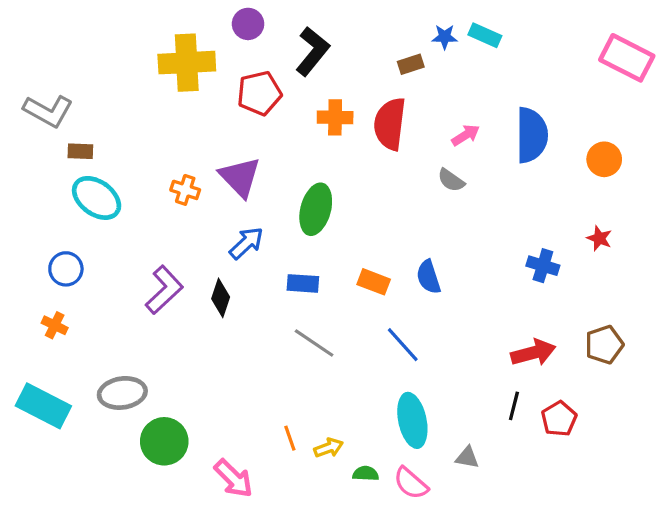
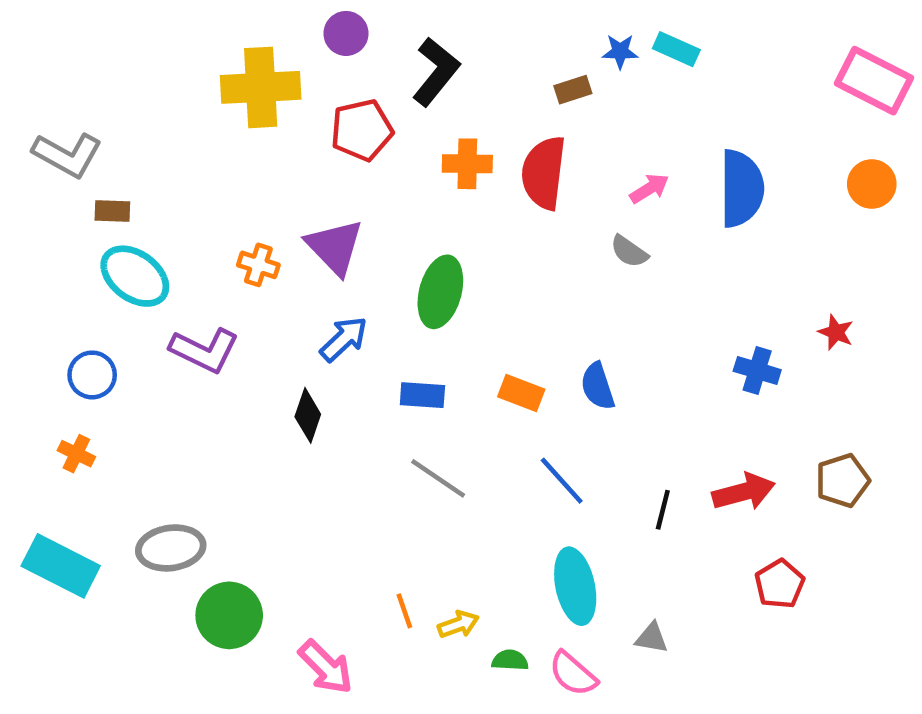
orange circle: (604, 159) -> (872, 184), moved
purple L-shape: (164, 290) -> (204, 350), moved, turned 69
black line: (514, 406) -> (663, 510), moved

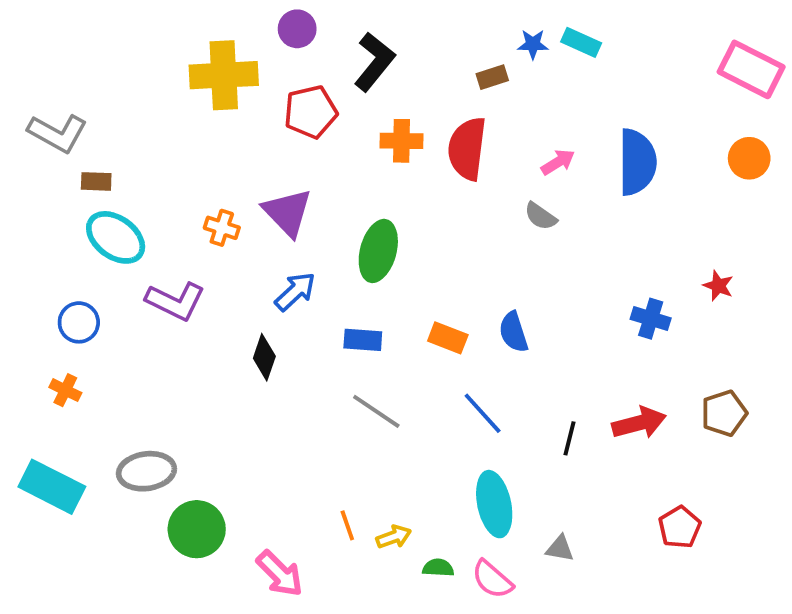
red pentagon: (780, 584) -> (680, 527), moved

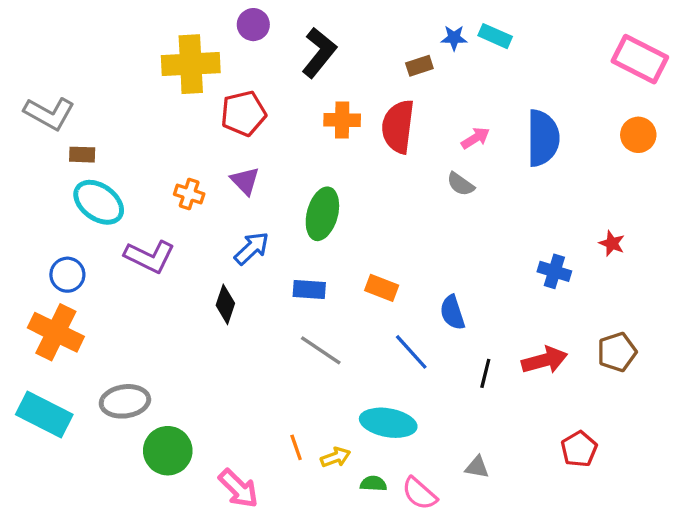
red pentagon: (311, 112) -> (243, 113), moved
purple triangle: (287, 212) -> (245, 181), size x0.7
blue semicircle: (513, 332) -> (452, 313), moved
orange cross: (65, 390) -> (56, 332), size x2.0
cyan ellipse: (494, 504) -> (388, 423), moved, turned -68

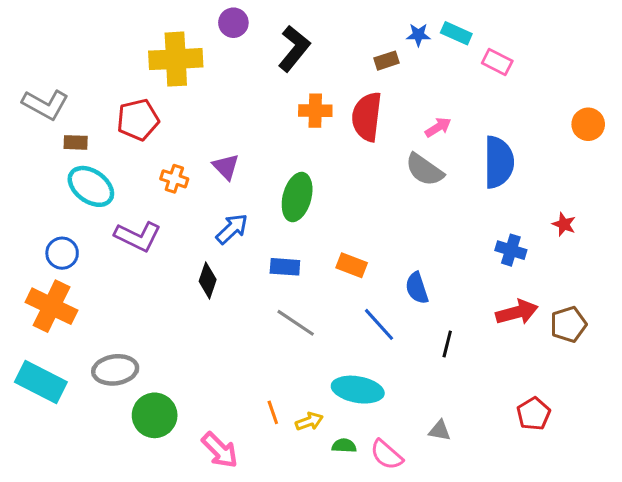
pink rectangle: (640, 59) -> (497, 62), moved, size x0.6
red pentagon: (243, 113) -> (138, 120), moved
blue semicircle: (543, 138) -> (499, 162), moved
gray semicircle: (461, 184) -> (424, 170), size x1.5
red arrow: (544, 360) -> (517, 312), moved

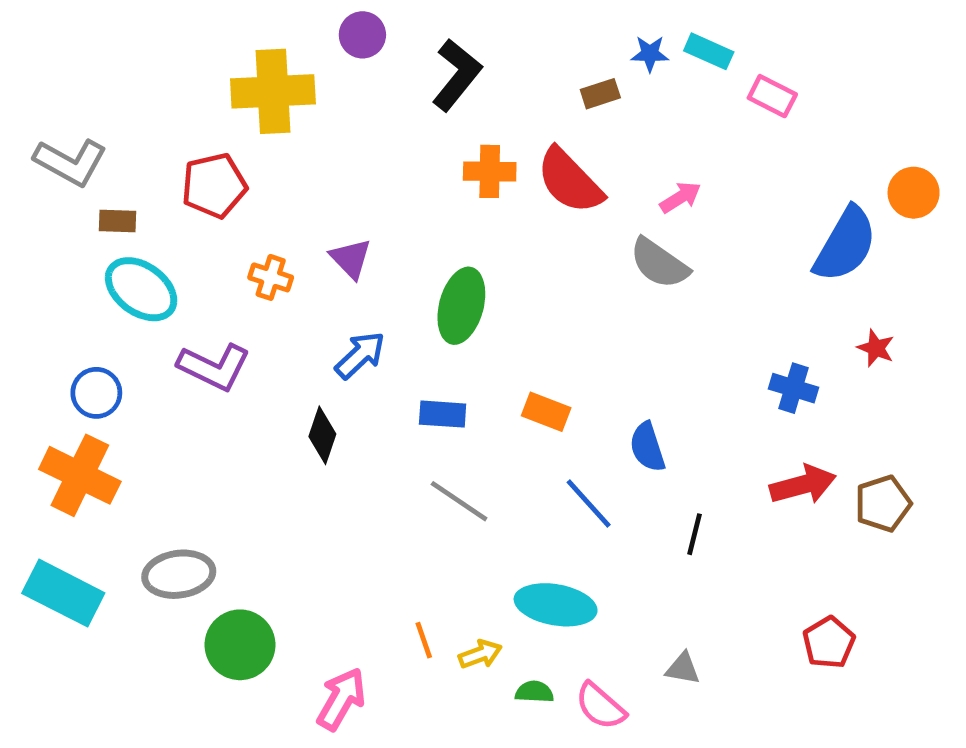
red semicircle: (367, 117) -> (570, 181), turned -51
blue semicircle: (499, 162) -> (845, 244), moved, turned 30
pink arrow: (220, 450) -> (341, 699), turned -105

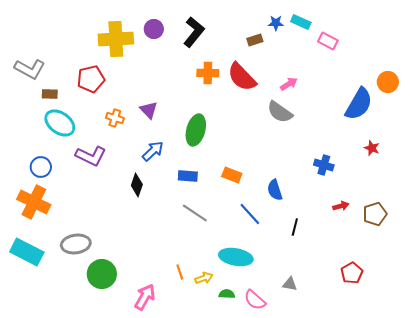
purple circle: (362, 35) -> (154, 29), moved
blue cross: (793, 388) -> (324, 165), moved
red arrow: (803, 485) -> (341, 206), size x0.6

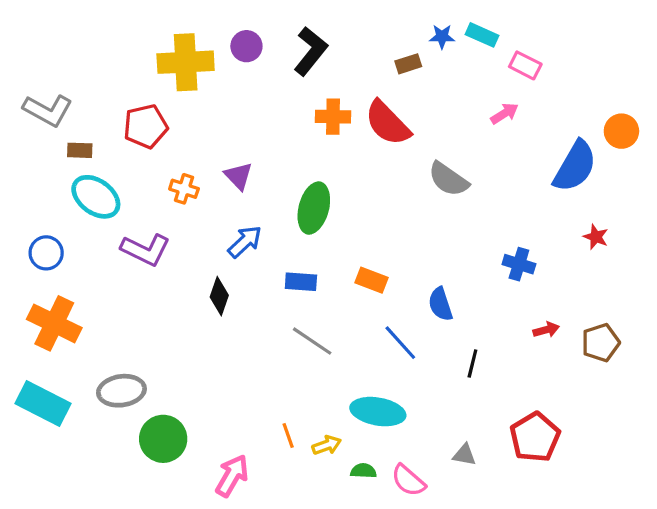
pink arrow: (289, 84) -> (504, 113), moved
blue circle: (41, 167) -> (46, 253), moved
red pentagon: (352, 273) -> (535, 437), moved, size x1.4

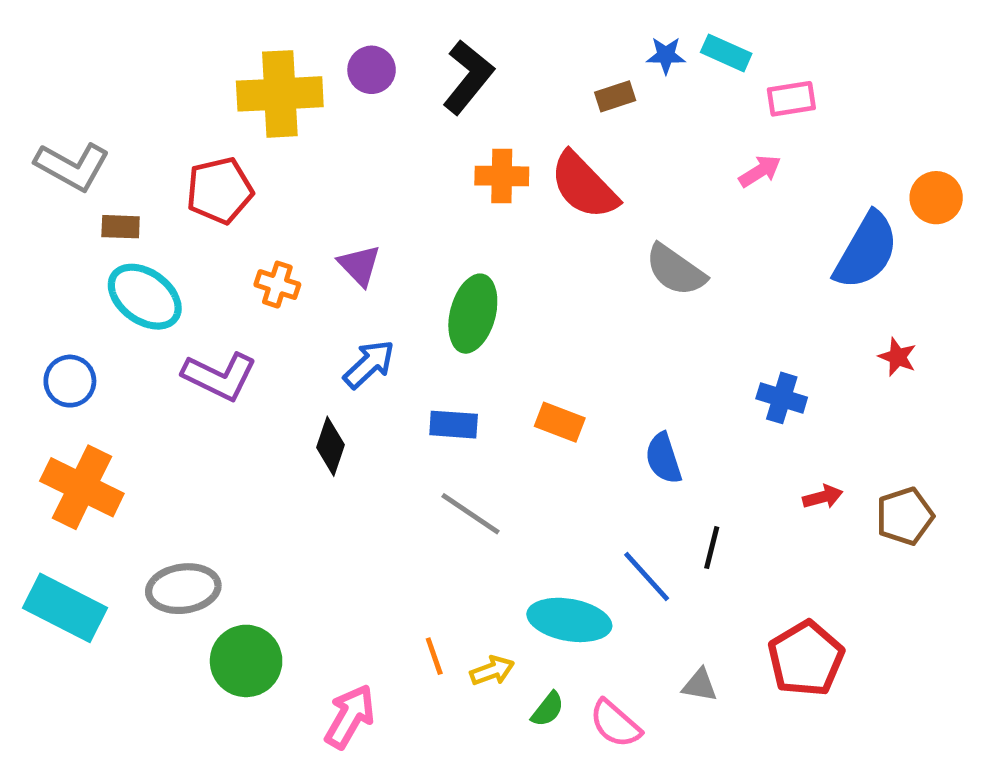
pink rectangle: (525, 65) -> (791, 99), turned -36
blue line: (400, 343) -> (647, 577), moved
green semicircle: (363, 471) -> (548, 709), turned 125

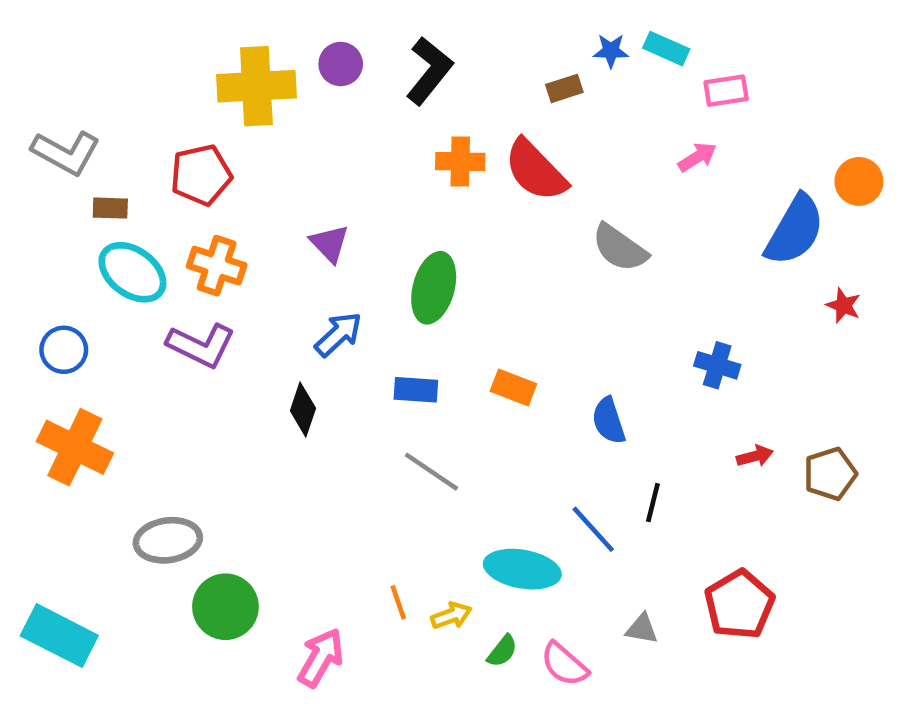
orange cross: (277, 285) -> (217, 266), moved, size x1.4
red star: (898, 357) -> (843, 305), moved
cyan rectangle: (65, 608) -> (59, 636), moved

